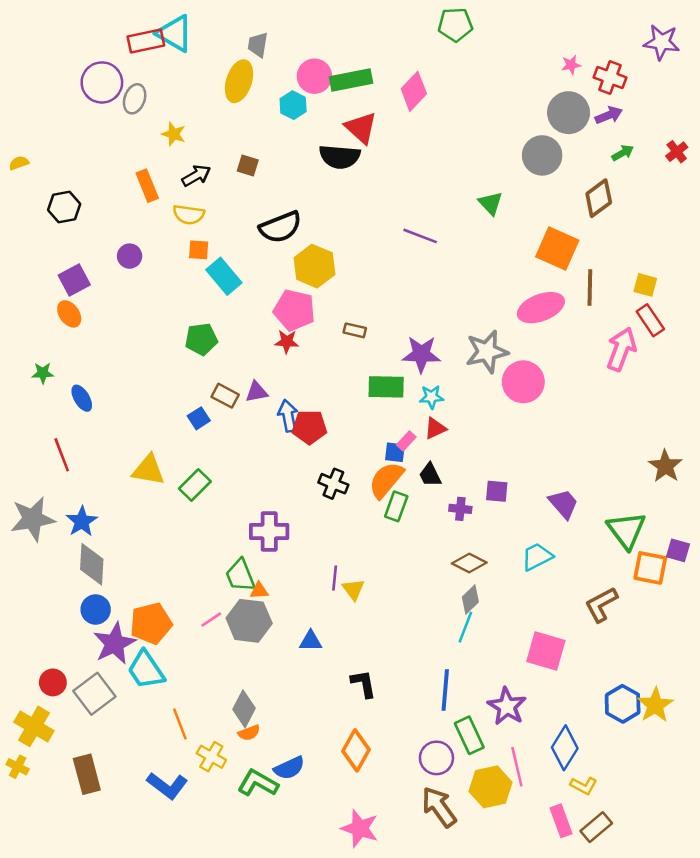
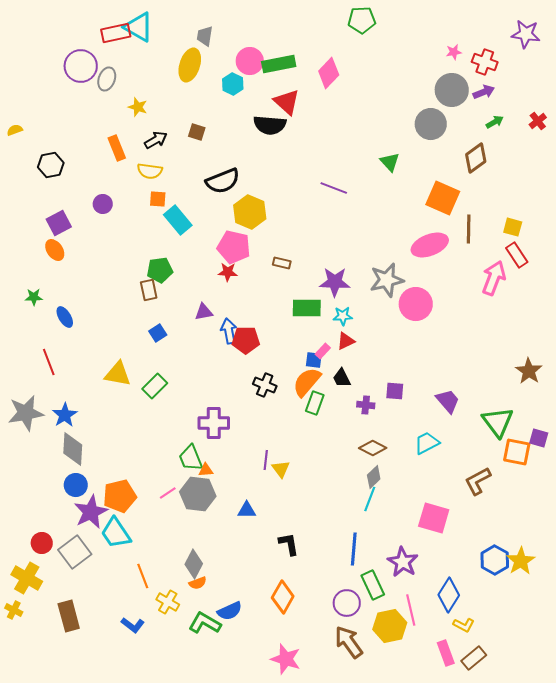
brown rectangle: (225, 396) -> (149, 290), moved, turned 50
blue L-shape: (167, 786) -> (133, 625), size x0.7

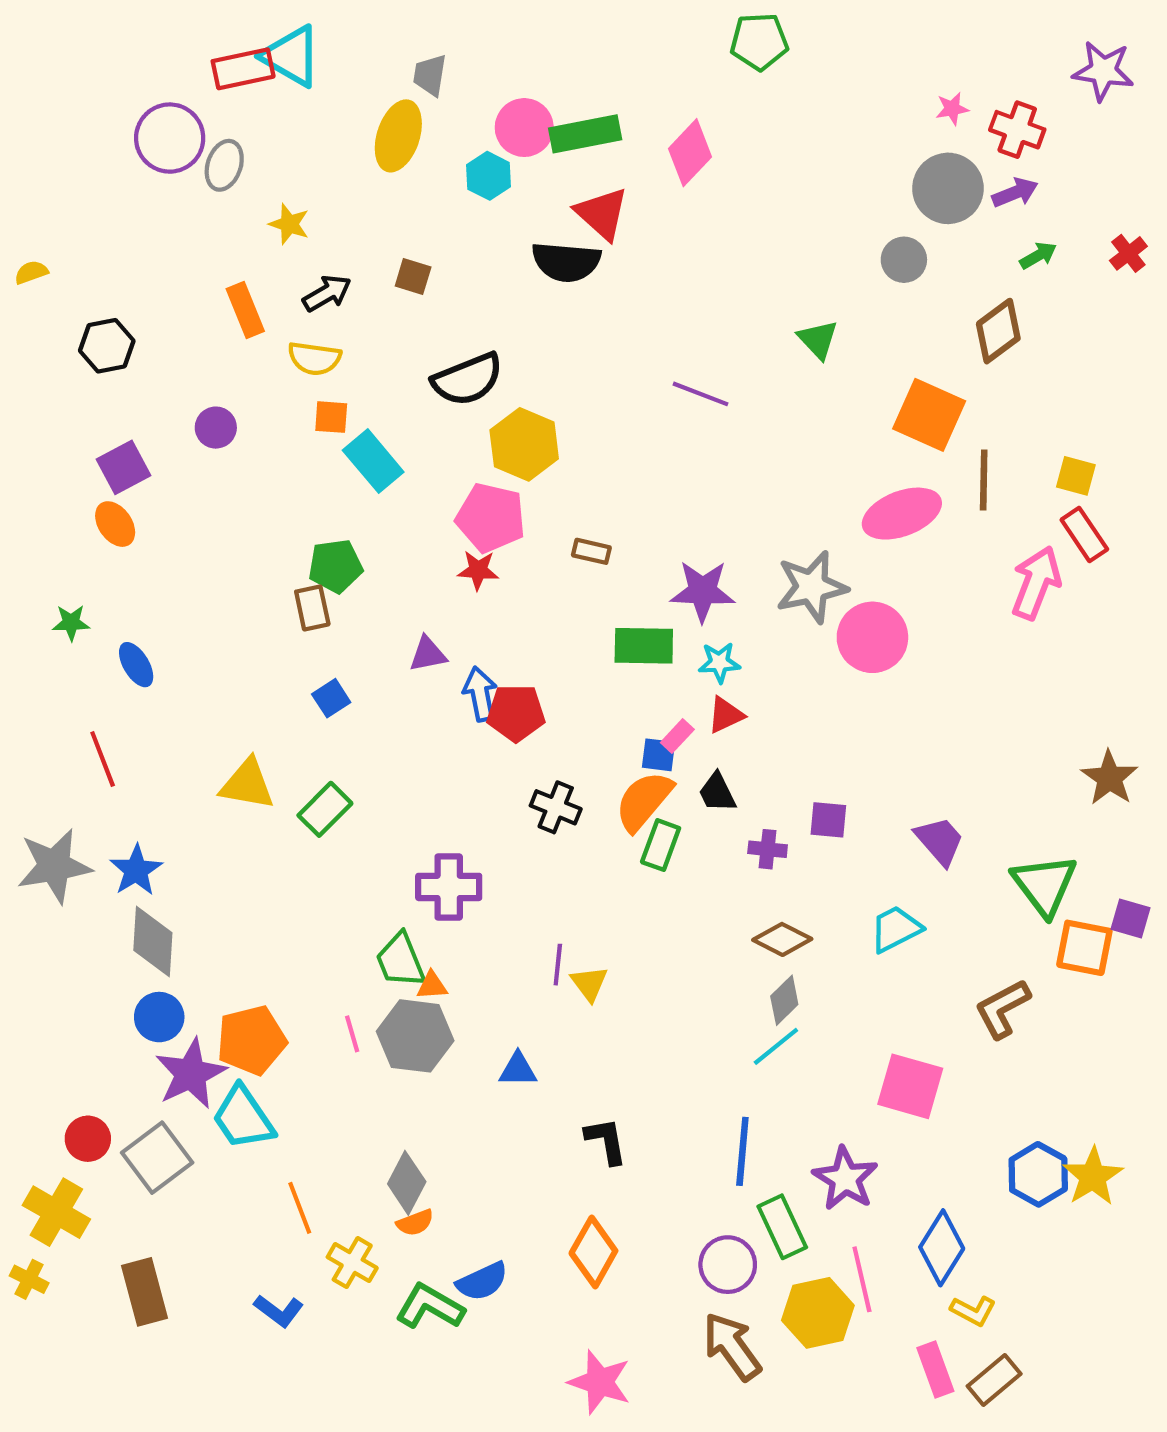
gray circle: (431, 124) -> (904, 260), size x0.7
pink line: (168, 493) -> (352, 1034), turned -72
cyan line: (370, 499) -> (776, 1046), turned 30

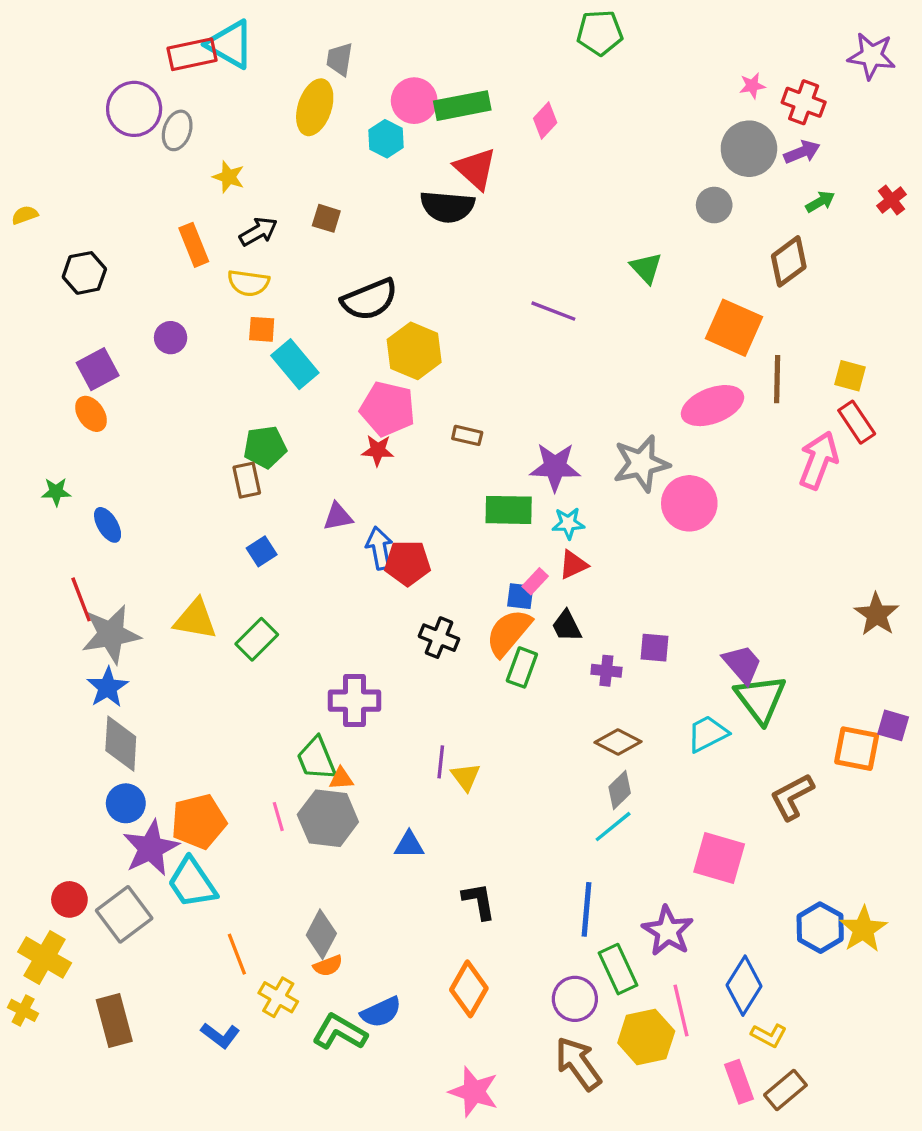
pink diamond: (690, 153) -> (545, 121), size x0.7
gray star: (54, 866) -> (111, 634), moved
green triangle: (1044, 885) -> (761, 699), moved

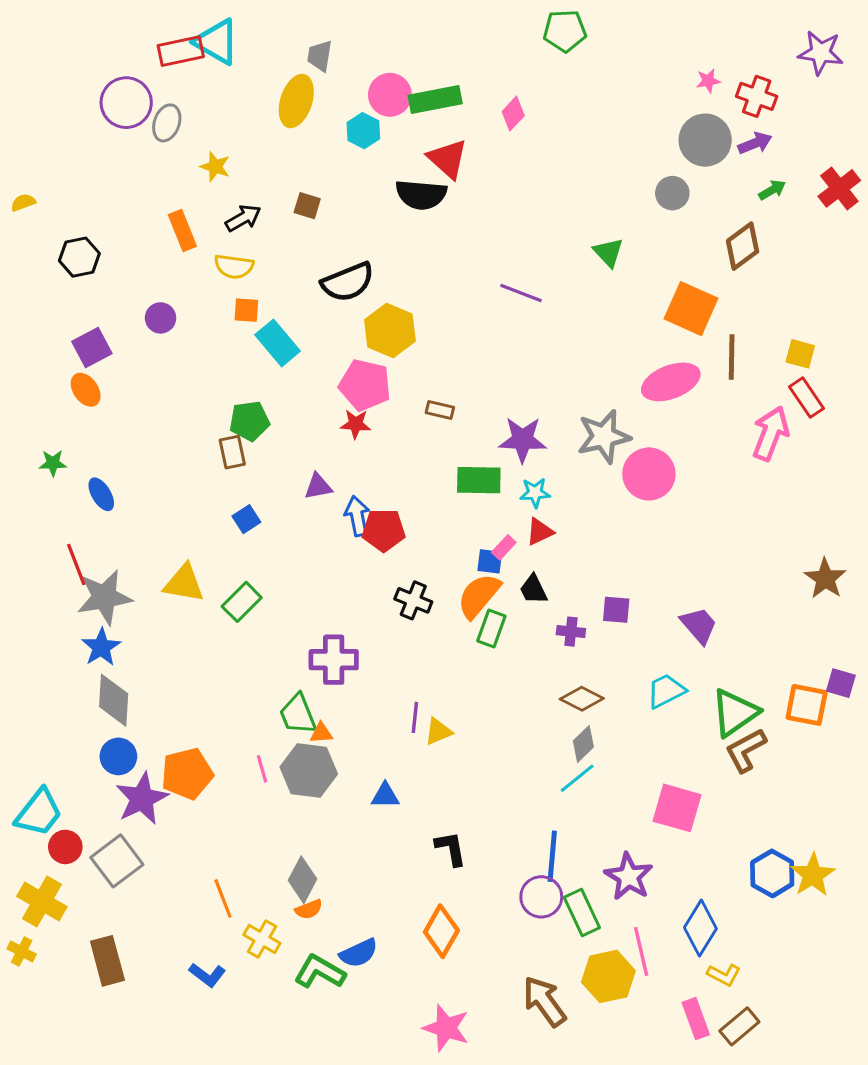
red cross: (891, 200) -> (839, 188), size x1.5
green triangle: (761, 699) -> (735, 713), moved, turned 32
yellow triangle: (466, 777) -> (438, 731), turned 44
cyan trapezoid: (192, 883) -> (39, 813), moved, turned -108
purple circle: (575, 999) -> (541, 897), moved

